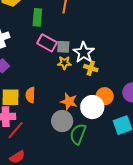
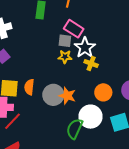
pink rectangle: (47, 43) -> (74, 29), moved
white circle: (92, 107) -> (90, 117), moved
gray circle: (62, 121) -> (53, 95), moved

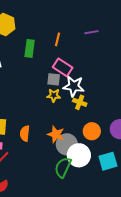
white star: (85, 48) -> (74, 86), turned -30
orange semicircle: (29, 87) -> (25, 133), moved
gray circle: (53, 95) -> (67, 144), moved

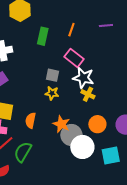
gray square: (54, 79) -> (52, 75), moved
yellow star: (54, 95) -> (52, 93), moved
green semicircle: (63, 167) -> (23, 152), moved

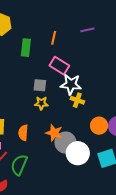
orange circle: (97, 124) -> (99, 126), moved

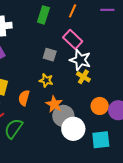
yellow star: (41, 103) -> (46, 80), moved

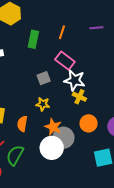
gray square: (50, 55) -> (44, 78), turned -32
orange circle: (100, 106) -> (89, 123), moved
white circle: (73, 129) -> (52, 148), moved

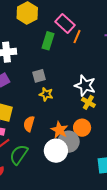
pink rectangle: (65, 61) -> (65, 23), moved
gray square: (44, 78) -> (39, 76), moved
yellow star: (43, 104) -> (46, 94), moved
orange circle: (89, 123) -> (82, 128), moved

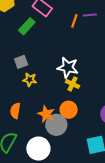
orange line: (77, 37) -> (74, 21), moved
green rectangle: (48, 41) -> (27, 26), turned 30
white circle: (56, 151) -> (38, 149), moved

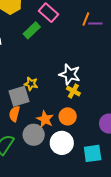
orange line: (74, 21) -> (86, 19), moved
gray square: (21, 62) -> (19, 96), moved, size x1.5
gray circle: (56, 125) -> (34, 135), moved
white circle: (38, 149) -> (62, 143), moved

